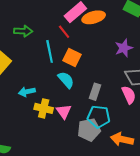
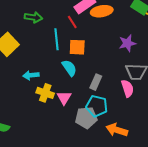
orange square: (72, 57) -> (77, 47), turned -30

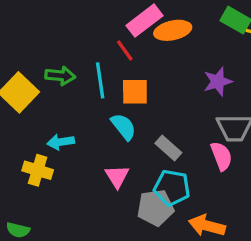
green arrow: (33, 17) -> (60, 76), moved
gray rectangle: (96, 82) -> (168, 148), turned -70
yellow cross: (45, 93) -> (38, 170), moved

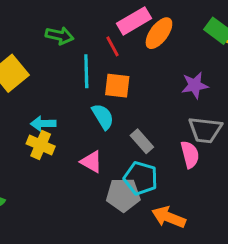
orange ellipse: (173, 30) -> (159, 33), turned -48
green arrow: (60, 76) -> (59, 36), moved
yellow cross: (38, 170) -> (41, 145), moved
pink triangle: (117, 176) -> (91, 162), turned -35

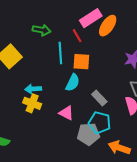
cyan semicircle: (103, 117) -> (73, 83), turned 60

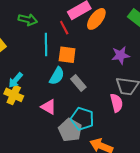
cyan arrow: (33, 89) -> (16, 80), turned -49
gray rectangle: (99, 98) -> (78, 83), moved
gray pentagon: (88, 134) -> (70, 130), turned 30

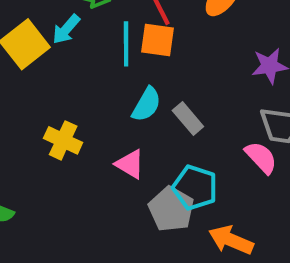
orange square: (67, 55) -> (158, 40), moved
cyan arrow: (16, 80) -> (66, 29), moved
pink semicircle: (116, 103) -> (261, 158), turned -30

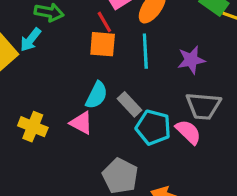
cyan line: (126, 44) -> (145, 51), moved
pink triangle: (130, 164) -> (81, 123), moved
cyan pentagon: (195, 188) -> (153, 127), moved

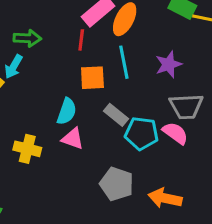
red line: (104, 22) -> (81, 40), turned 45
orange square: (103, 44) -> (92, 78), moved
cyan semicircle: (97, 95) -> (67, 111), moved

